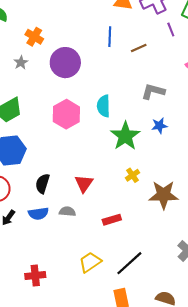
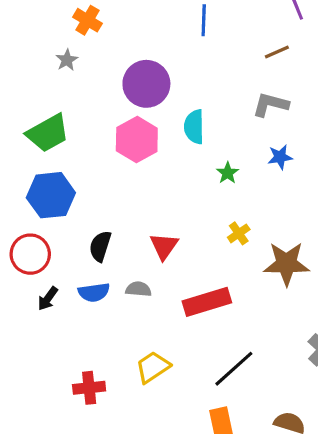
brown line: (139, 48) -> (277, 52), moved
purple circle: (65, 63) -> (146, 84), moved
green star: (125, 136) -> (228, 173), size x0.5
red rectangle: (112, 220) -> (207, 302), size x1.6
yellow trapezoid: (90, 262) -> (153, 367), moved

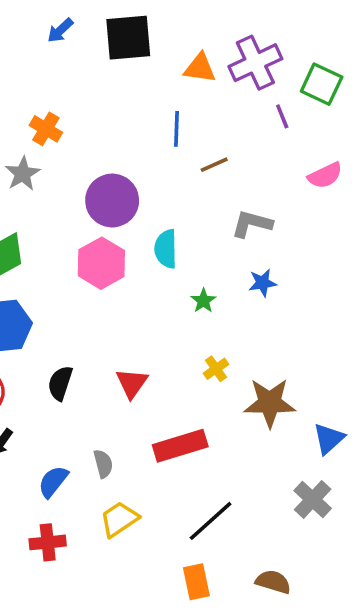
brown line: (277, 52) -> (214, 165), moved
gray star: (67, 60) -> (23, 174), size x1.4
gray semicircle: (138, 289) -> (103, 464), moved, turned 70
blue semicircle: (94, 292) -> (53, 482), moved, turned 136

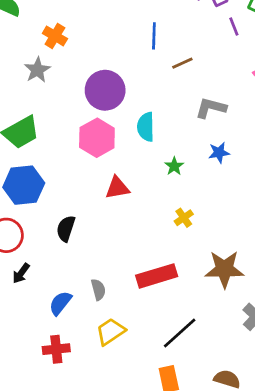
red triangle: (132, 383) -> (117, 188), moved, turned 45
brown star: (270, 403) -> (224, 269), moved

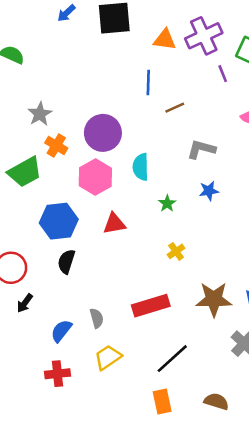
orange cross: (55, 36) -> (56, 145), moved
blue hexagon: (24, 185) -> (59, 221), moved

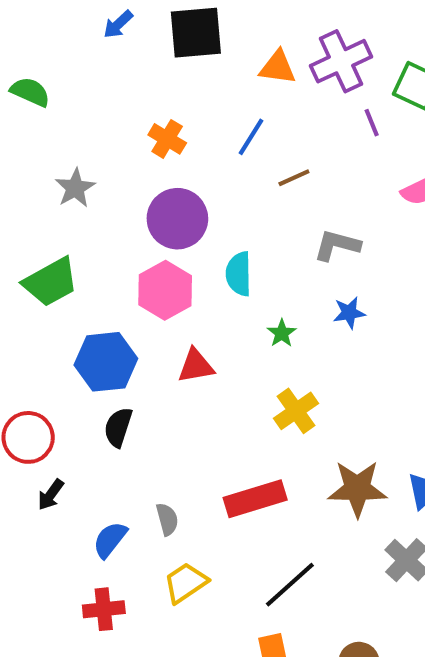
blue line: (148, 82) -> (251, 137), turned 30
orange cross: (56, 145) -> (167, 139), moved
yellow cross: (176, 251) -> (296, 411), size x1.5

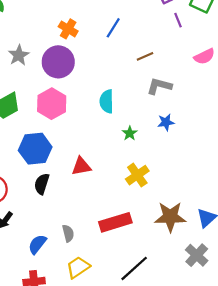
brown line: (294, 178) -> (145, 56), moved
purple circle: (177, 219) -> (58, 62), moved
pink hexagon: (165, 290) -> (52, 104), moved
red triangle: (196, 366) -> (81, 166), moved

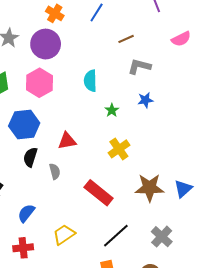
red rectangle: (115, 222) -> (99, 193), turned 56
gray semicircle: (68, 233) -> (55, 171), moved
gray cross: (197, 255) -> (162, 237), moved

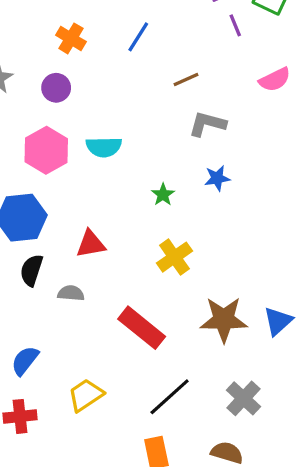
purple circle: (46, 44) -> (56, 88), size x0.6
cyan semicircle: (90, 81) -> (104, 147), moved, turned -90
gray semicircle: (55, 171) -> (71, 293), turned -70

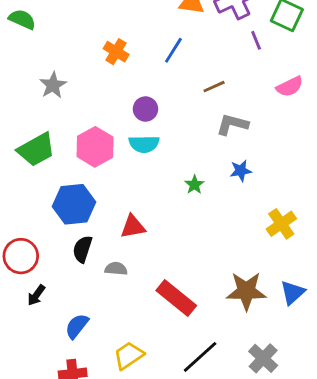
purple circle: (56, 88) -> (145, 109), moved
yellow cross: (174, 257) -> (281, 224), moved

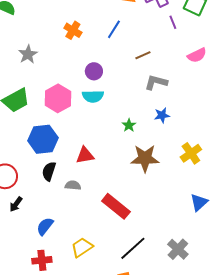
brown star: (246, 291) -> (145, 158), moved

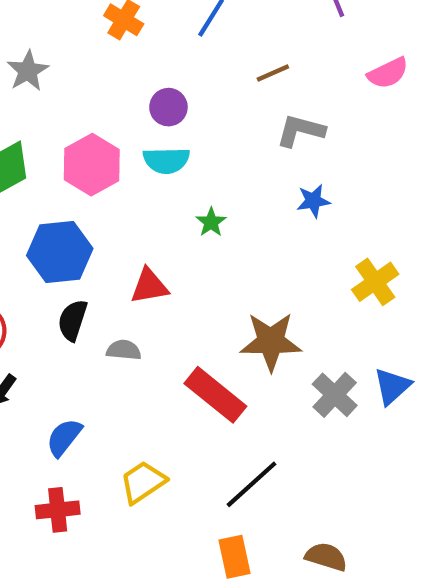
green star: (129, 125) -> (211, 222), moved
brown star: (145, 158) -> (271, 342), moved
gray cross: (178, 249) -> (335, 395), moved

